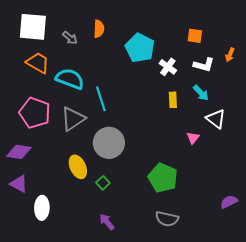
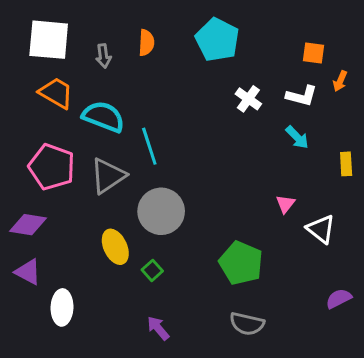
orange square: (195, 36) -> (313, 53), moved
gray arrow: (70, 38) -> (103, 56), turned 42
cyan pentagon: (140, 48) -> (217, 40), moved
yellow rectangle: (173, 100) -> (346, 164), moved
white triangle: (216, 119) -> (321, 229), moved

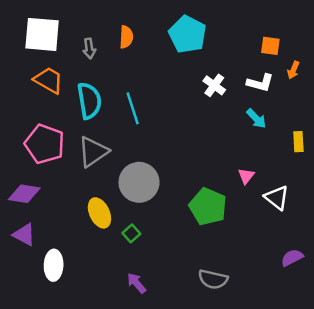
cyan semicircle: (103, 117) -> (89, 101), turned 60
cyan line: (149, 146) -> (133, 108), moved
green pentagon: (241, 263) -> (208, 207), moved

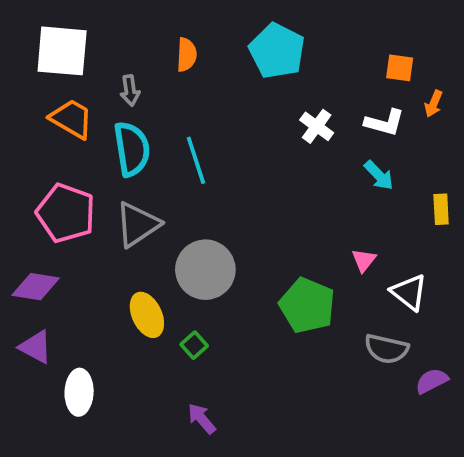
gray arrow: (89, 48) -> (130, 91), moved
gray semicircle: (213, 279) -> (386, 349), moved

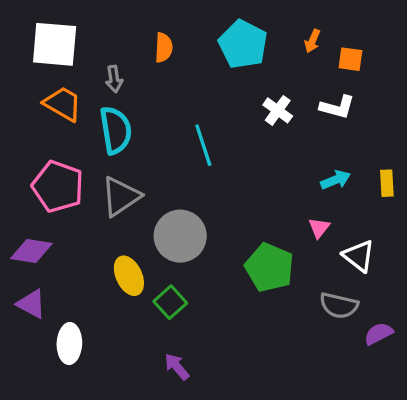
orange arrow: (434, 104) -> (312, 41), moved
cyan line: (196, 160) -> (203, 145), moved
cyan arrow: (379, 175) -> (336, 180), moved, turned -68
green square: (194, 345) -> (170, 302), size x1.4

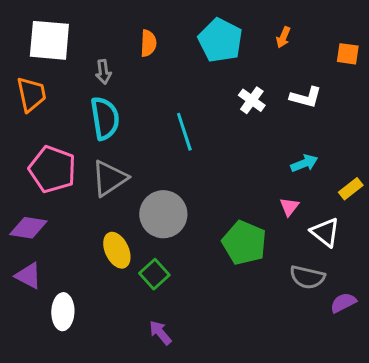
orange square: (350, 59) -> (348, 54), moved
orange trapezoid: (63, 104) -> (31, 94), moved, turned 48
yellow rectangle: (387, 183) -> (351, 189), moved, turned 55

